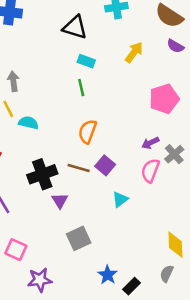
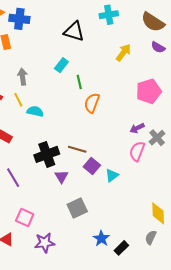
cyan rectangle: (86, 61) -> (61, 65), moved, turned -72
orange semicircle: (87, 132) -> (92, 103), moved
purple square: (105, 165) -> (92, 166), moved

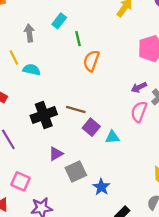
gray arrow: (23, 77) -> (29, 33), moved
cyan triangle: (112, 175) -> (112, 137), turned 32
purple triangle: (61, 176) -> (56, 154), moved, turned 32
blue star: (101, 238) -> (101, 187), moved

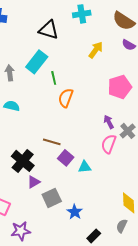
cyan rectangle: (59, 21) -> (37, 62), size x1.6
purple arrow: (139, 87) -> (109, 122), turned 88
black cross: (44, 115) -> (23, 161), moved, turned -30

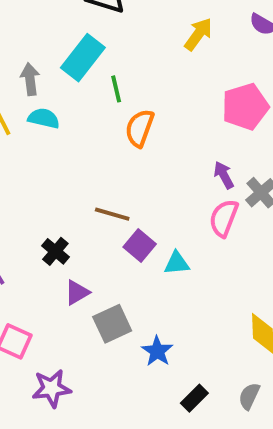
cyan semicircle: (12, 106) -> (44, 118), moved
black cross: (23, 161) -> (55, 251), size x0.6
gray semicircle: (122, 226) -> (249, 396), moved

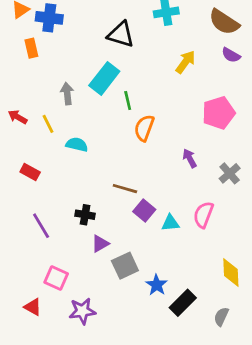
cyan semicircle: (44, 118) -> (77, 145), moved
purple arrow: (224, 175) -> (190, 158), moved
pink semicircle: (224, 218) -> (203, 215), moved
black cross: (55, 251) -> (85, 215), turned -30
black rectangle: (194, 398) -> (183, 303), moved, size x1.4

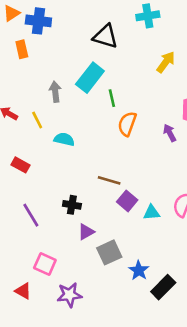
purple arrow: (190, 158) -> (170, 133), moved

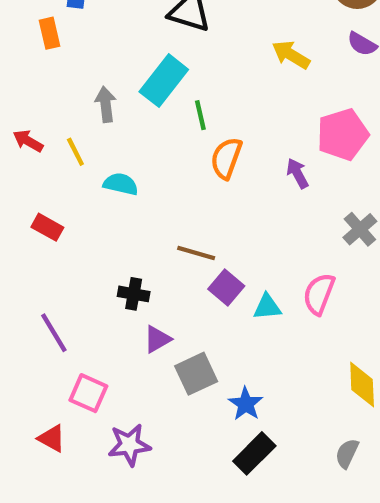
yellow arrow: (166, 62) -> (291, 55), turned -95
purple line: (31, 215) -> (54, 333), moved
black rectangle: (163, 287) -> (254, 453), moved

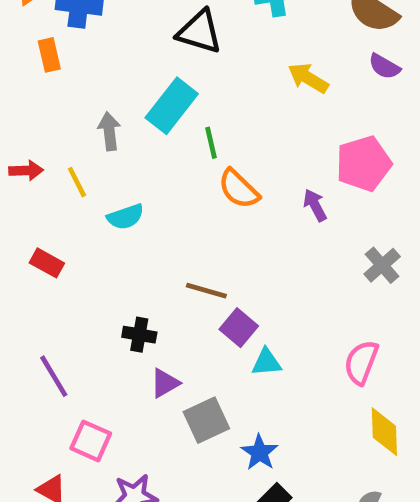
red arrow: (28, 141) -> (26, 170), turned 148
orange semicircle: (226, 158) -> (239, 189), turned -66
cyan semicircle: (121, 184) -> (125, 217), turned 148
pink semicircle: (319, 294) -> (361, 362), moved
cyan triangle: (267, 307) -> (266, 362), moved

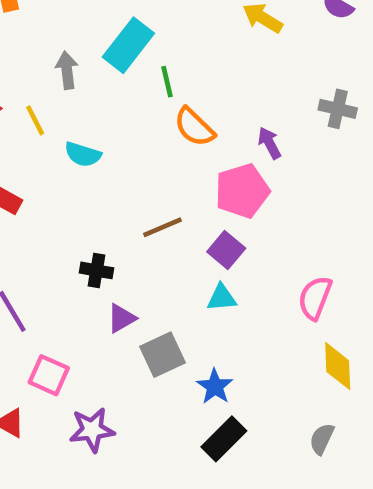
pink pentagon: (364, 164) -> (242, 191), moved
cyan semicircle: (125, 217) -> (83, 154), turned 36
gray cross: (382, 265) -> (338, 109), moved, turned -36
brown line: (206, 291) -> (162, 227), turned -39
purple square: (239, 328) -> (226, 250), moved

